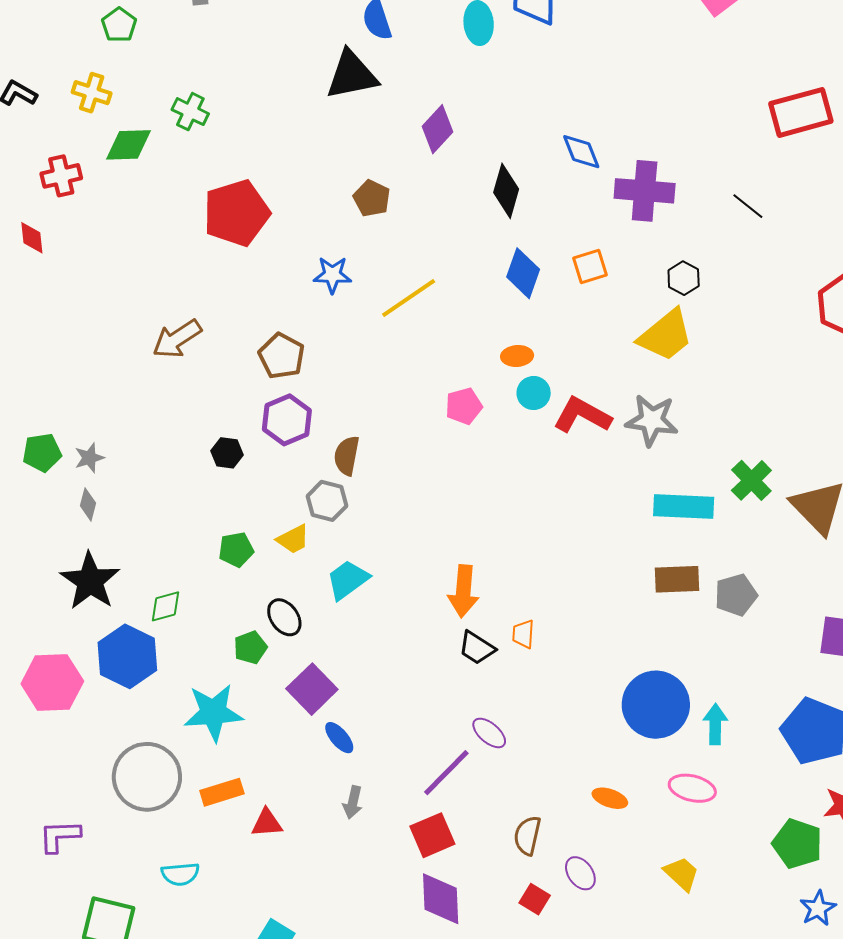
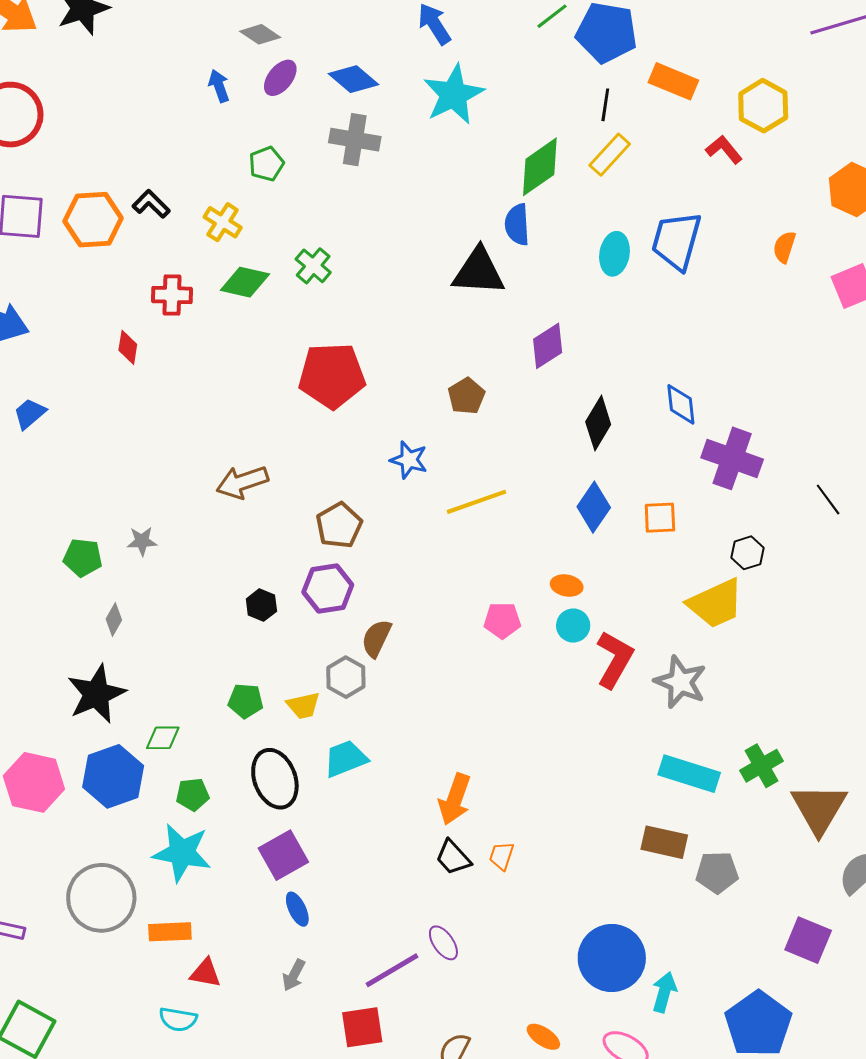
red L-shape: (582, 415) -> (615, 659), turned 76
gray star: (89, 458) -> (142, 541), moved
black ellipse: (284, 617) -> (275, 779), size x1.5
green pentagon: (250, 648) -> (193, 795), moved
cyan semicircle: (180, 874) -> (178, 1019), moved

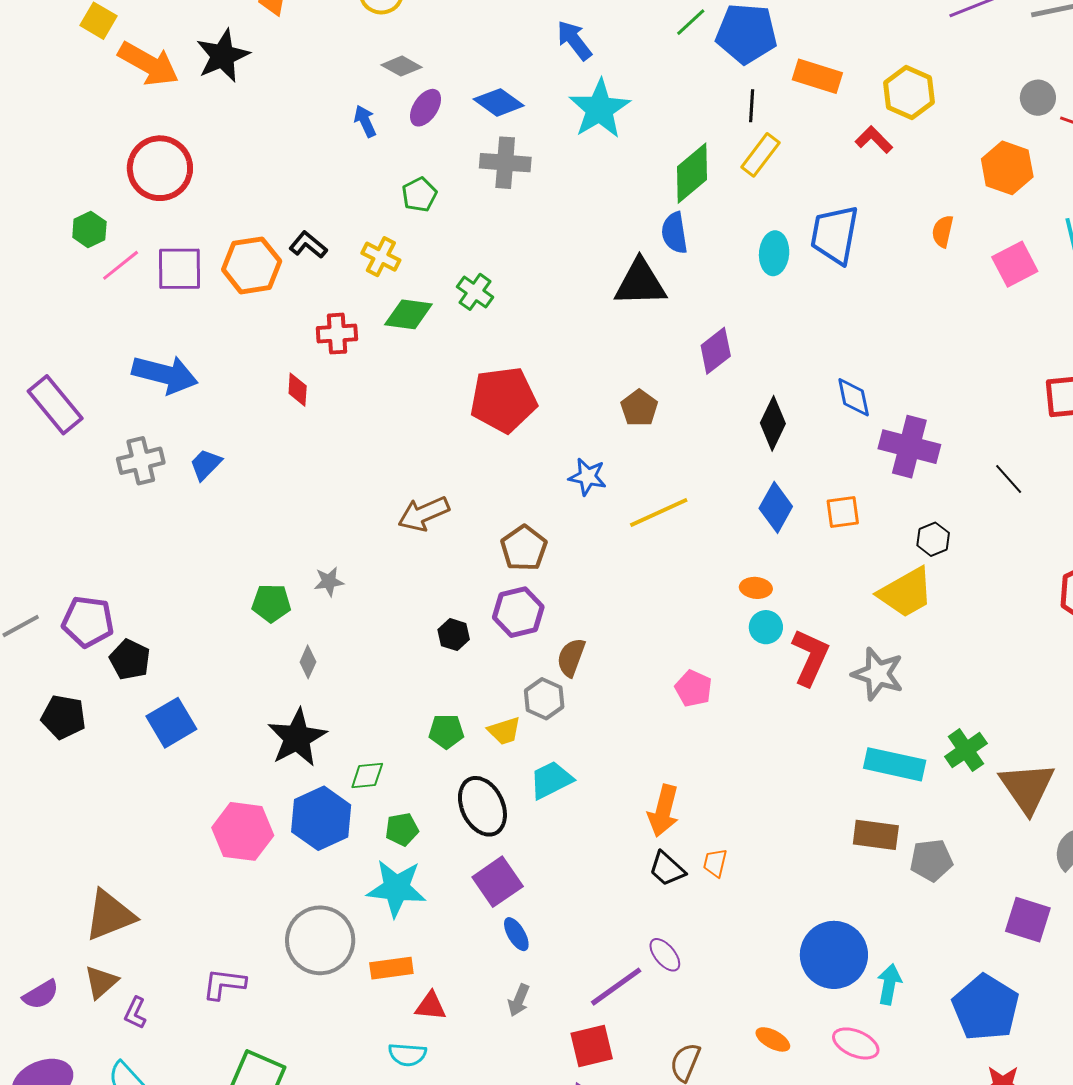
pink pentagon: (502, 620) -> (693, 688), moved, turned 30

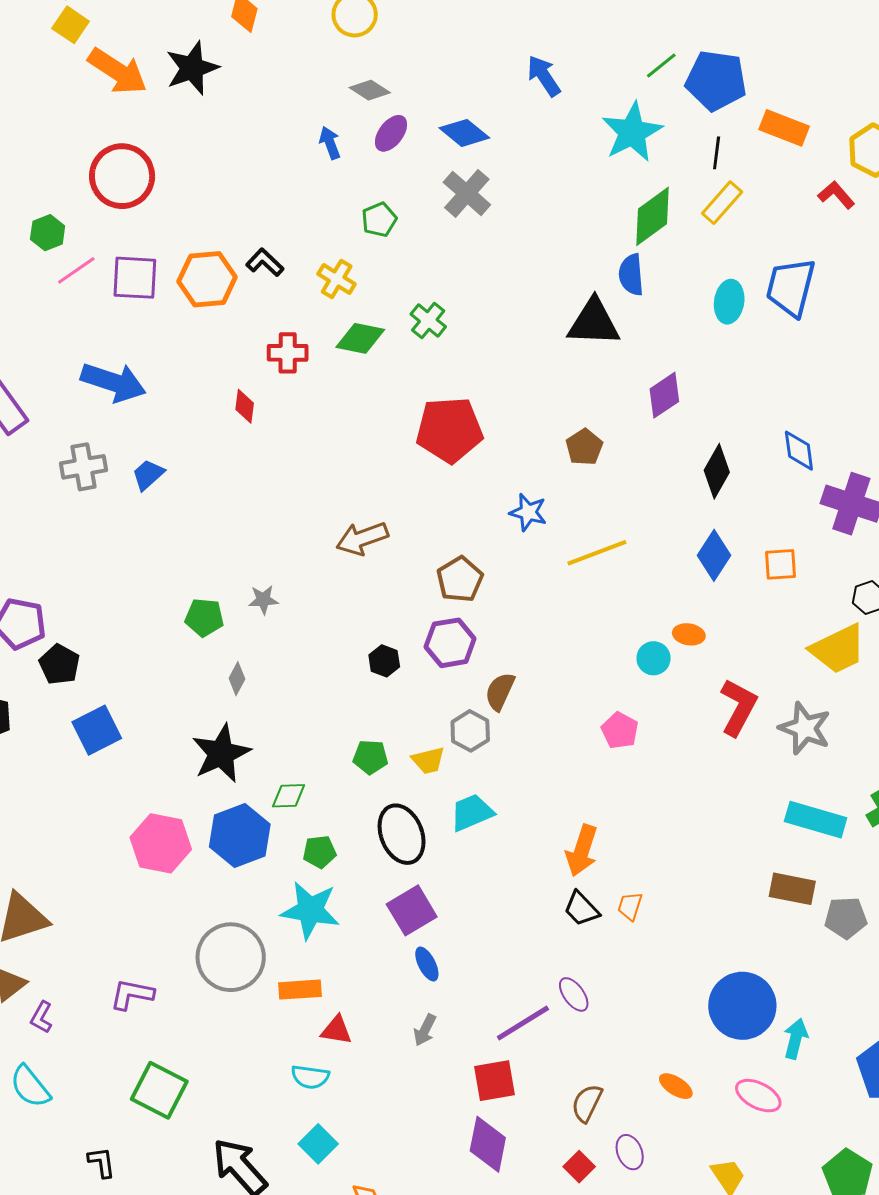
cyan star: (600, 109) -> (632, 132), moved
gray cross: (505, 163) -> (467, 193), turned 33
cyan circle: (766, 627) -> (654, 658), moved

